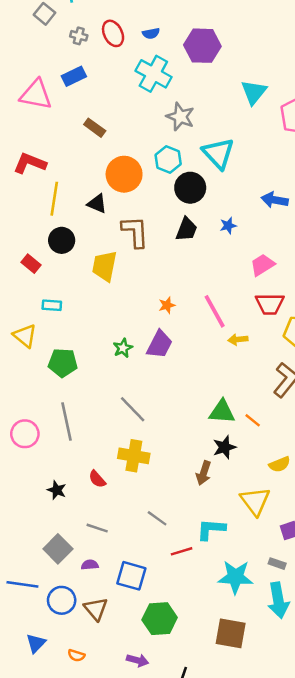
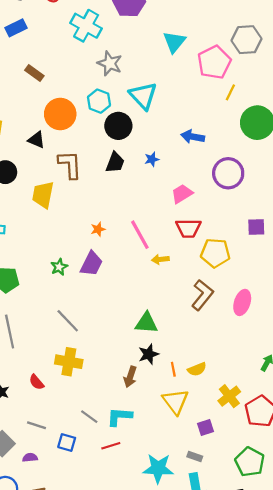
orange line: (253, 420) -> (173, 369), moved, turned 40
cyan L-shape: (211, 529) -> (119, 417), moved
blue square: (131, 576) -> (67, 442), moved, size x0.7

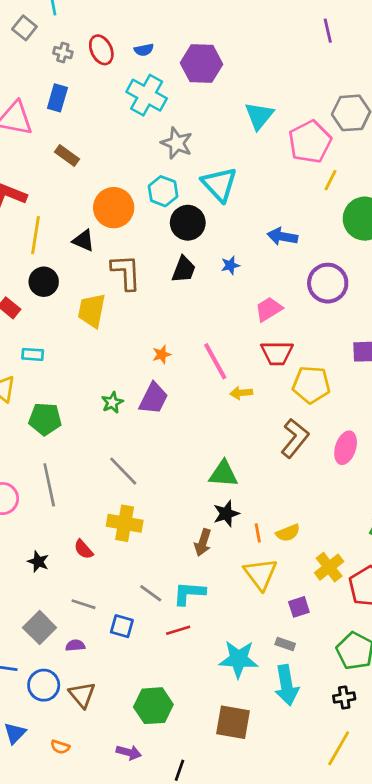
blue rectangle: (16, 28) -> (57, 98), turned -48
brown rectangle: (34, 73) -> (67, 155), moved

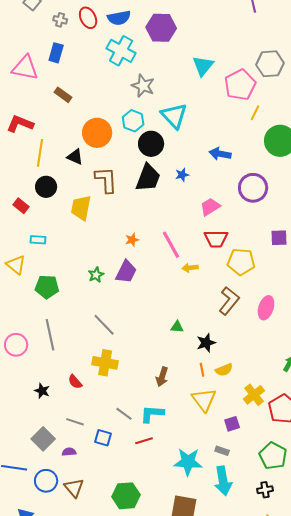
blue semicircle: (144, 50) -> (119, 18), size x1.6
black trapezoid: (184, 269) -> (148, 178), size x1.4
green triangle: (223, 474) -> (177, 327), size x0.6
black star: (226, 514) -> (206, 343), moved

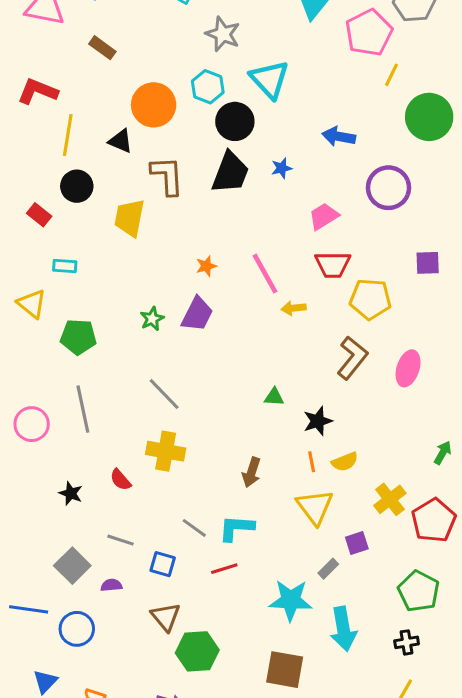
gray rectangle: (222, 451) -> (328, 569), moved, turned -64
brown triangle: (74, 488) -> (166, 617), moved

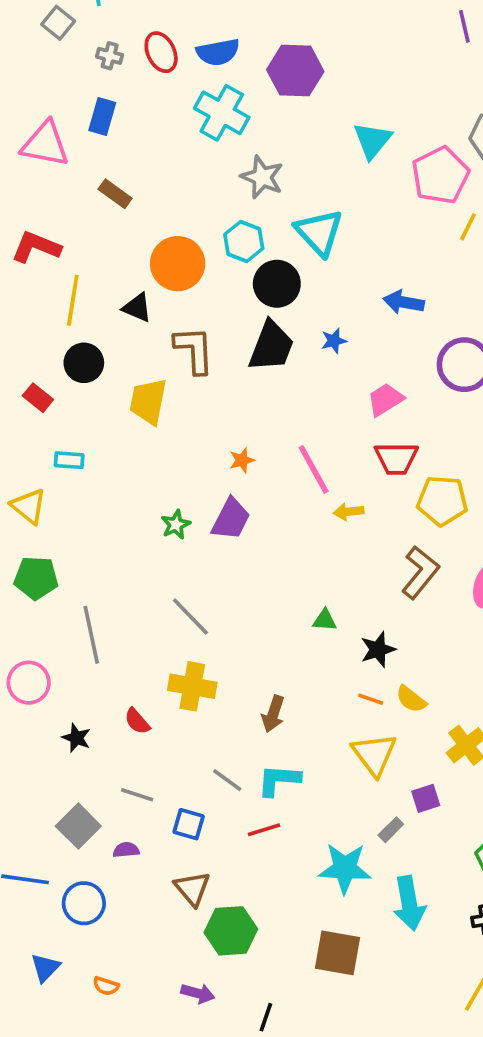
green pentagon: (78, 337) -> (36, 578), moved
pink circle: (32, 424) -> (29, 683), moved
orange line: (312, 462) -> (371, 699), turned -60
yellow semicircle: (345, 462) -> (411, 699), turned 60
brown arrow: (251, 472) -> (273, 714), moved

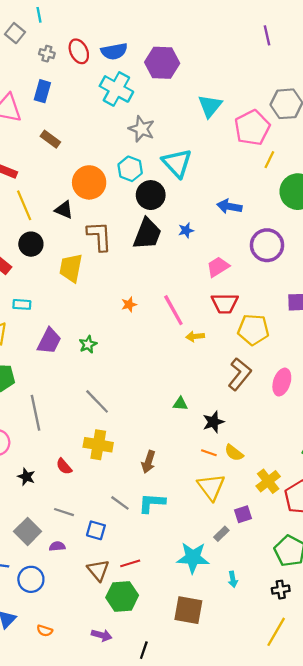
yellow line: (73, 300) -> (24, 205), turned -32
purple trapezoid: (231, 519) -> (49, 341), moved
red line: (264, 830) -> (130, 563), moved
cyan arrow: (409, 903) -> (233, 579), size x0.5

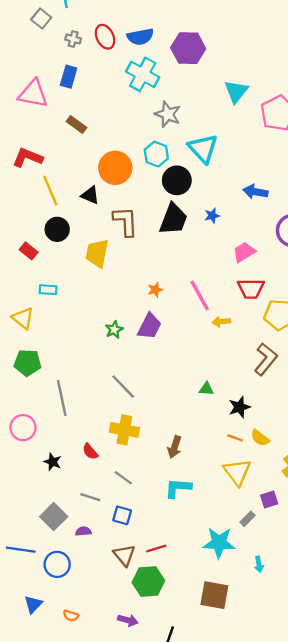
purple trapezoid: (49, 341) -> (149, 326), moved
gray line: (120, 503) -> (123, 478), moved

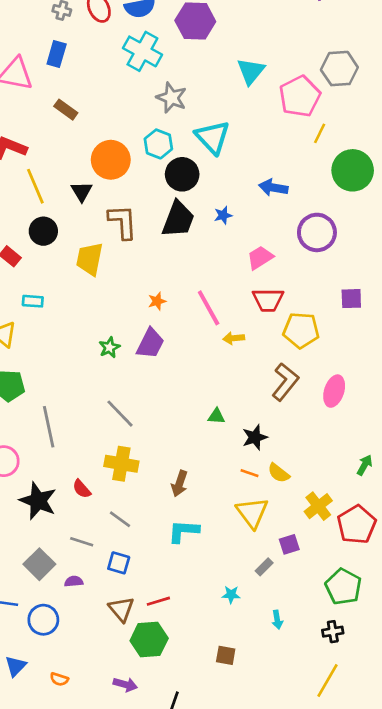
black triangle: (90, 195) -> (82, 191), turned 36
black star: (53, 462) -> (38, 501), size x1.8
cyan star: (219, 543) -> (231, 595), size x0.5
brown square: (214, 595) -> (226, 655), size x0.6

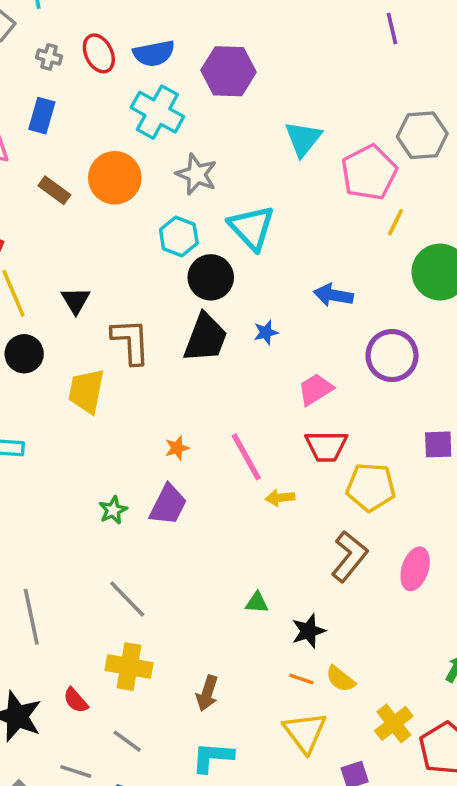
orange circle: (111, 160) -> (115, 178), moved

